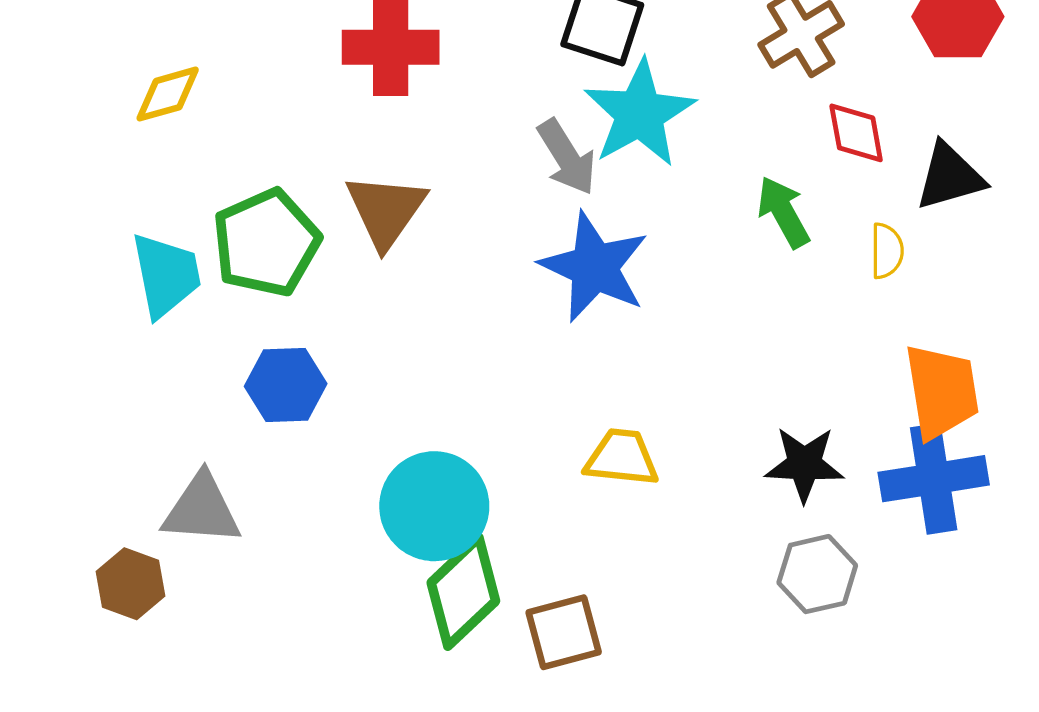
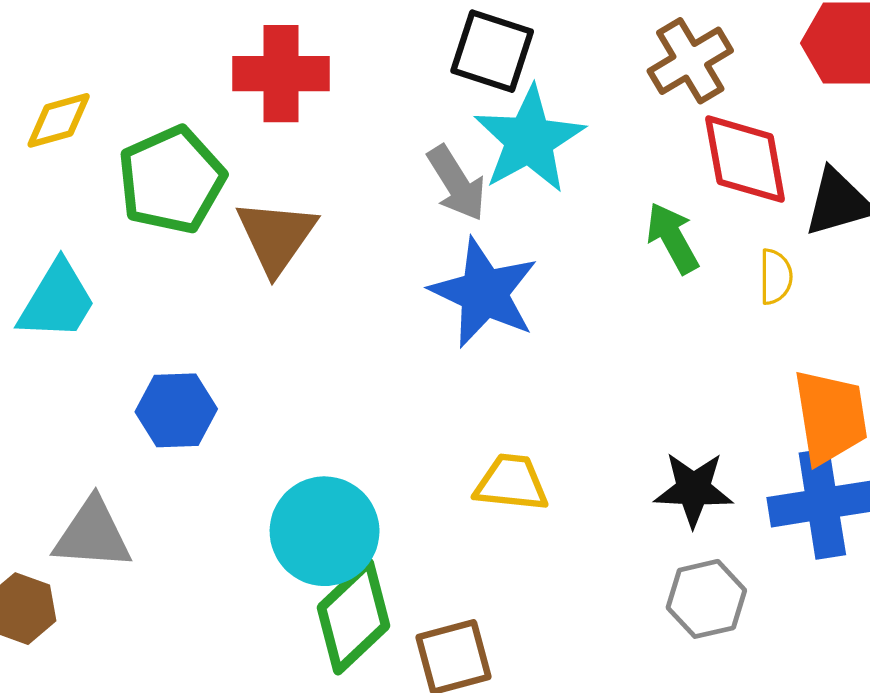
red diamond: (856, 133) -> (745, 159), size x1.5
green pentagon: (266, 243) -> (171, 180), moved
cyan trapezoid: (166, 275) -> (57, 301), turned 42

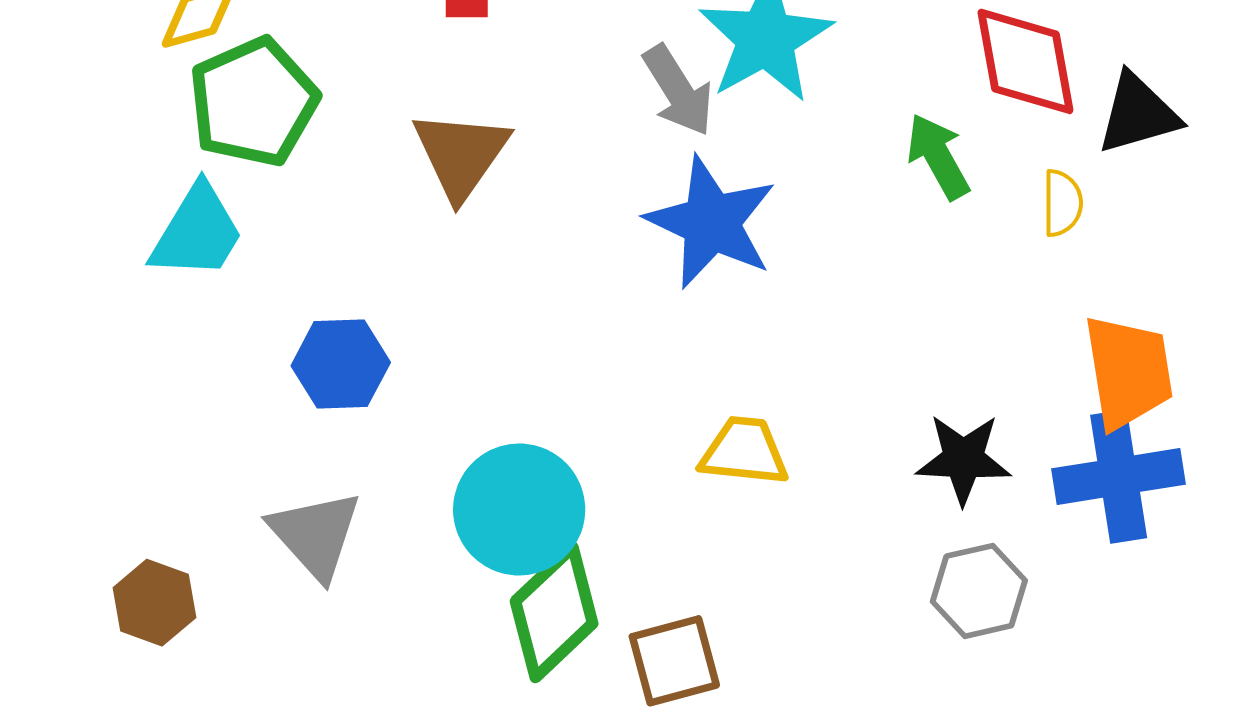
green pentagon: (171, 180) -> (253, 102), moved
gray triangle: (92, 534) -> (315, 535), moved, turned 44

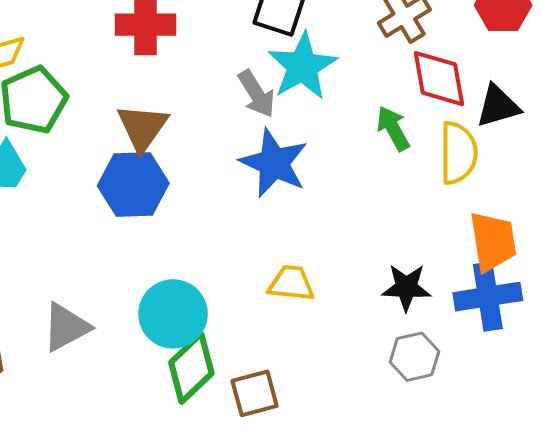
yellow semicircle: (1062, 203) -> (458, 153), size x1.8
blue hexagon: (341, 364) -> (133, 185), moved, size x1.4
gray triangle: (315, 535) -> (66, 327), turned 44

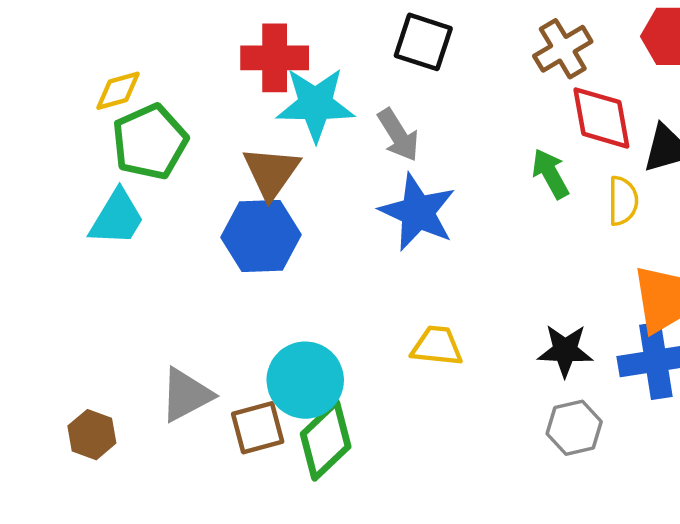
cyan star: (302, 66) -> (315, 104), moved, turned 30
yellow semicircle: (458, 153) -> (623, 201), size x0.7
brown square: (255, 393) -> (258, 428), moved

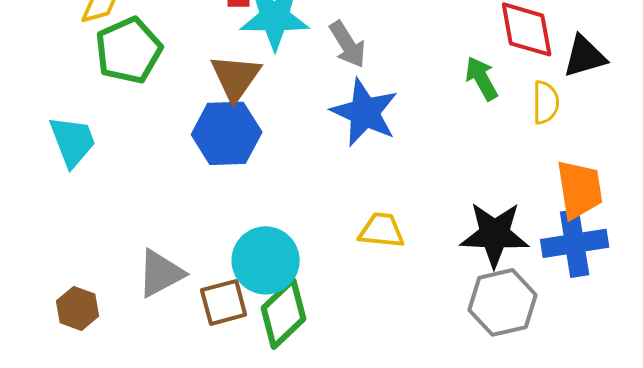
cyan trapezoid: (117, 218) -> (73, 141), moved, turned -52
black star: (565, 351) -> (495, 234), size x1.4
gray hexagon: (574, 428) -> (503, 302), size x1.4

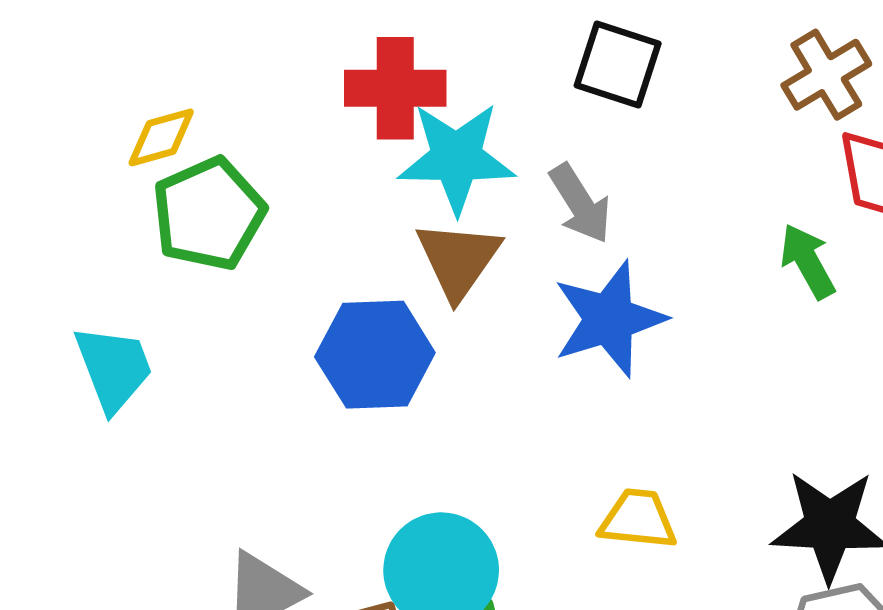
brown triangle: (236, 77) -> (458, 260), moved
blue star: (365, 112) -> (609, 319), turned 30

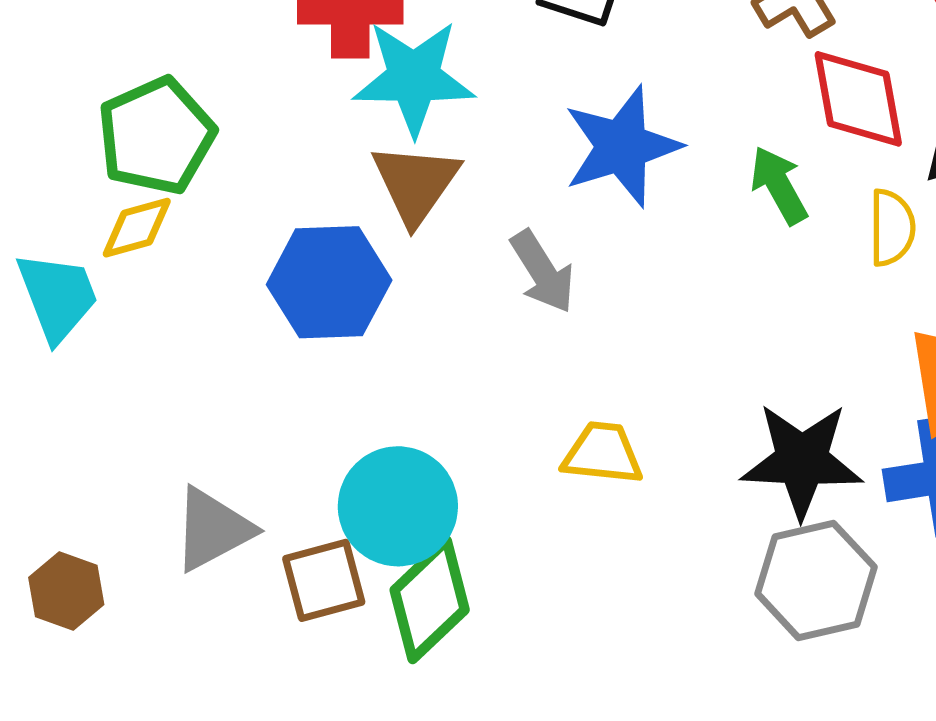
yellow diamond: (161, 137) -> (137, 228), moved
gray arrow: (580, 204) -> (543, 272), moved
blue star: (609, 319) -> (622, 146), moved

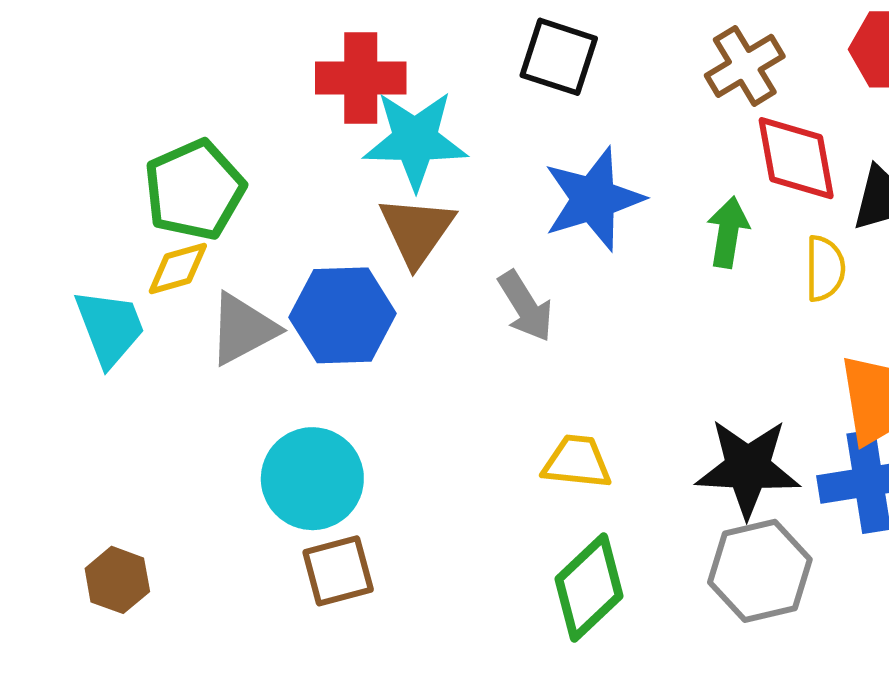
green arrow: (779, 185) -> (728, 232), turned 38
cyan circle: (398, 506) -> (312, 479), moved
gray triangle: (213, 529) -> (243, 329), moved
green diamond: (430, 600) -> (589, 587), moved

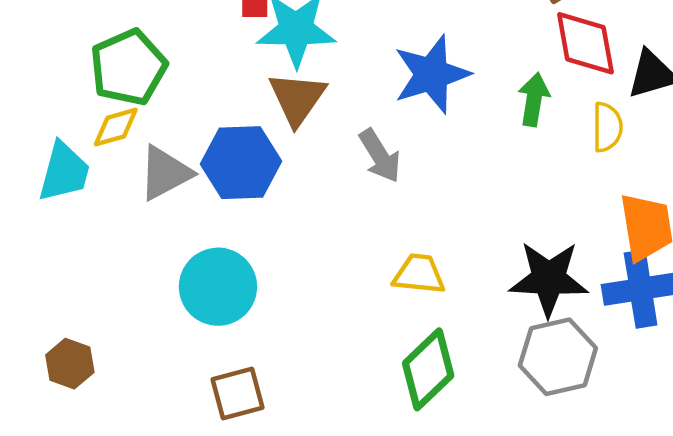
cyan trapezoid: (110, 327) -> (64, 172), turned 36
brown square: (338, 571) -> (237, 393), moved

